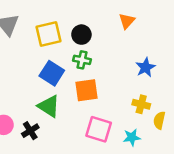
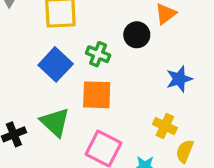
black circle: (81, 35) -> (137, 35), moved
green triangle: (49, 106) -> (55, 122), moved

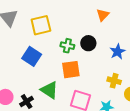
black circle: (137, 35) -> (88, 43), moved
blue square: (56, 64) -> (32, 56), moved

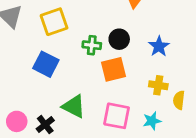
orange square: (71, 70) -> (113, 69), moved

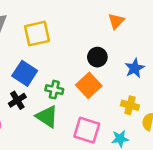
green cross: (92, 45) -> (54, 90), moved
orange square: (113, 69) -> (89, 85), turned -35
black cross: (45, 125) -> (17, 100), moved

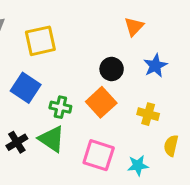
blue star: (135, 68) -> (155, 66), moved
black cross: (17, 100) -> (17, 142), moved
yellow cross: (130, 105) -> (148, 114), moved

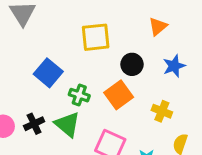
yellow square: (40, 41) -> (96, 37), moved

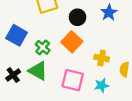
green cross: (79, 95) -> (43, 47), turned 32
yellow cross: (162, 111) -> (102, 58), moved

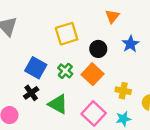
green cross: (43, 47) -> (65, 71), moved
black cross: (13, 75) -> (31, 93), moved
pink square: (73, 80) -> (94, 113), turned 30

